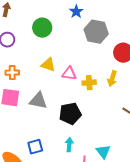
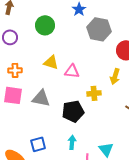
yellow cross: (89, 83) -> (94, 93), moved

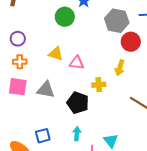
green circle: (45, 25) -> (65, 17), moved
gray hexagon: (99, 29) -> (117, 21), moved
purple circle: (10, 37) -> (18, 39), moved
black pentagon: (73, 111) -> (78, 103), turned 30

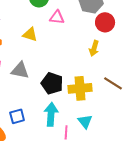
pink triangle: (77, 63) -> (57, 17), moved
yellow cross: (99, 85) -> (80, 88), moved, size x1.6
cyan arrow: (77, 134) -> (51, 114), size x1.6

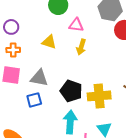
yellow arrow: (94, 48) -> (81, 47), moved
blue square: (17, 116) -> (34, 100), moved

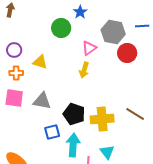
pink triangle: (76, 25) -> (89, 48), moved, turned -42
yellow triangle: (49, 42) -> (40, 62), moved
blue square: (34, 100) -> (52, 132), moved

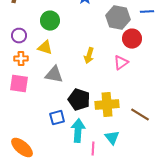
green circle: (61, 28) -> (50, 21), moved
pink triangle: (89, 48) -> (121, 63), moved
gray triangle: (42, 101) -> (54, 75), moved
brown line: (135, 114) -> (140, 115), moved

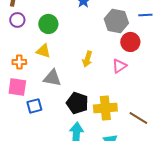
purple circle: (19, 36) -> (17, 20), moved
blue square: (57, 118) -> (34, 106), moved

